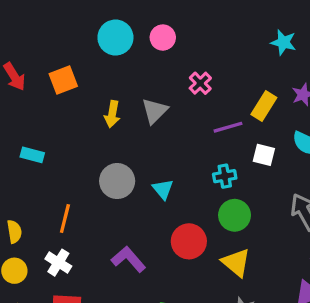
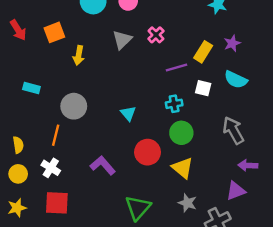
gray triangle: (155, 111) -> (122, 40), moved
yellow arrow: (112, 114) -> (79, 55), moved
gray circle: (117, 181) -> (74, 106), moved

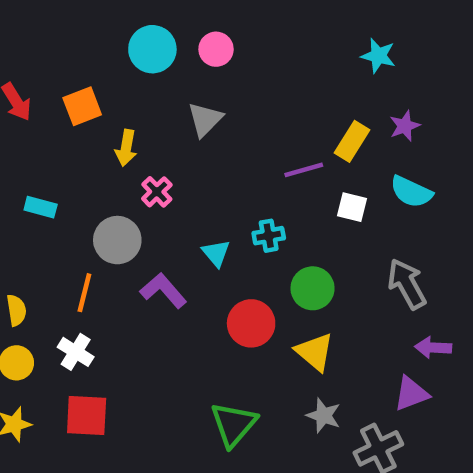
pink cross: (156, 35) -> (157, 192), moved
cyan cross: (174, 104) -> (269, 236), moved
purple L-shape: (103, 165) -> (163, 290), moved

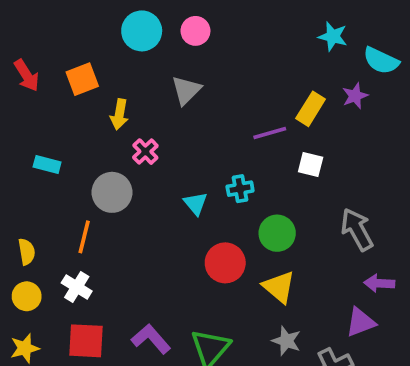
cyan semicircle: (411, 192) -> (381, 61), moved
purple L-shape: (163, 290) -> (151, 339), moved

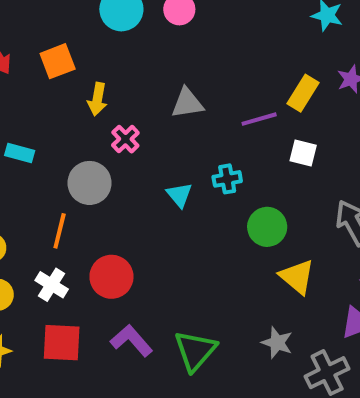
gray triangle: (186, 90) -> (187, 103), moved, turned 36
red circle: (225, 263) -> (111, 277), moved
yellow triangle: (279, 287) -> (297, 277), moved

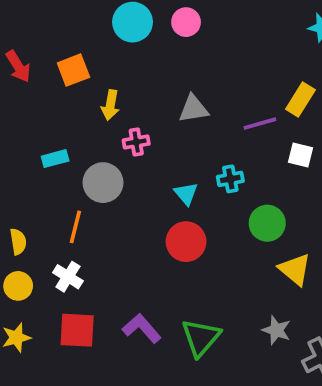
pink cross: (125, 139) -> (136, 142), turned 35
cyan rectangle: (20, 153) -> (55, 159), moved, turned -30
red circle: (111, 277) -> (186, 242), moved

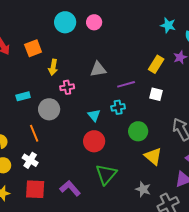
purple line: (260, 124) -> (126, 84), moved
orange line: (75, 227) -> (34, 133), turned -36
green triangle: (201, 338) -> (106, 174), moved

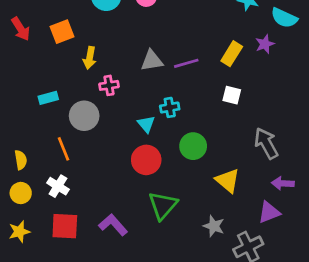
purple line: (126, 84) -> (186, 63), moved
cyan cross: (118, 107) -> (170, 107), moved
green circle: (138, 131) -> (193, 146), moved

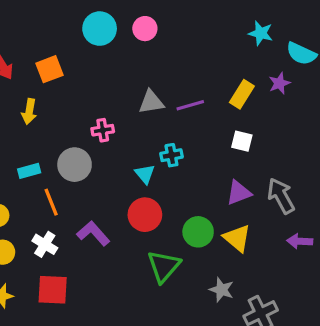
yellow arrow: (90, 58) -> (29, 111), moved
cyan rectangle: (48, 98) -> (29, 171), moved
green circle: (193, 146) -> (198, 232), moved
purple triangle: (269, 212) -> (239, 193), moved
purple L-shape: (113, 225) -> (93, 233), moved

